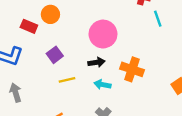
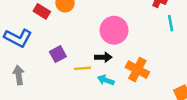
purple square: (55, 55) -> (58, 54), moved
yellow line: (67, 80) -> (82, 68), moved

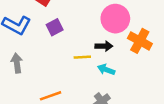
purple square: (58, 54) -> (55, 27), moved
orange cross: (137, 70) -> (140, 41), moved

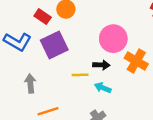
purple square: (55, 27) -> (54, 45), size x1.6
gray arrow: (17, 63) -> (30, 83), moved

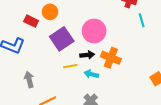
purple square: (54, 45) -> (62, 39), moved
orange cross: (136, 61) -> (111, 58), moved

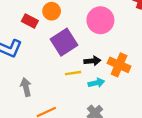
pink circle: (94, 31) -> (100, 20), moved
cyan arrow: (91, 74) -> (96, 83), turned 152

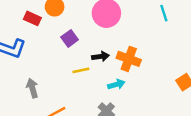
purple square: (64, 42) -> (70, 38), size x0.6
cyan arrow: (96, 83) -> (116, 84), moved

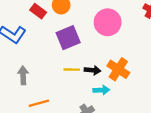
purple square: (70, 38) -> (68, 38), size x1.5
black arrow: (100, 56) -> (93, 70), moved

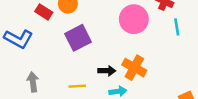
pink circle: (108, 22) -> (134, 19), moved
yellow line: (72, 70) -> (77, 86), moved

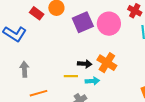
purple square: (78, 38) -> (83, 22), moved
yellow line: (77, 86) -> (71, 76), moved

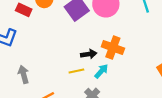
cyan arrow: (92, 81) -> (101, 71), turned -32

